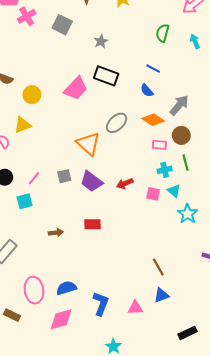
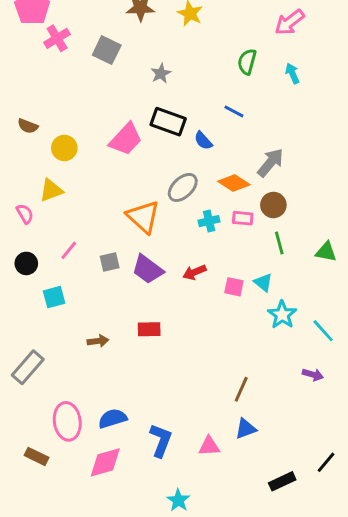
blue semicircle: (147, 90) -> (203, 141), moved
cyan cross: (165, 170) -> (209, 221), moved
pink line: (34, 178) -> (69, 250), moved
brown line: (158, 267) -> (241, 389), turned 54

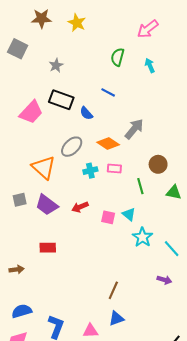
brown circle: (273, 205) -> (158, 164), moved
brown arrow: (98, 341) -> (17, 269), moved

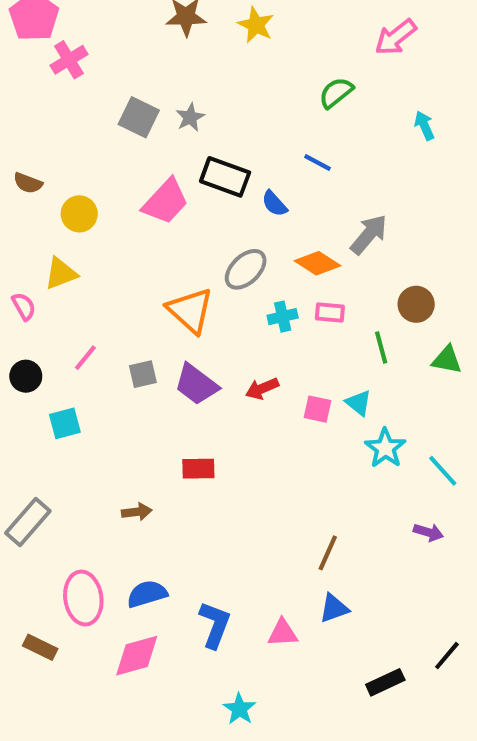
gray square: (18, 49) -> (139, 117), moved
green semicircle: (117, 57) -> (336, 93), turned 36
gray star: (56, 65) -> (190, 117), moved
cyan arrow: (150, 65) -> (424, 126), moved

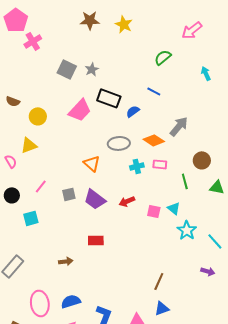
blue semicircle: (274, 204) -> (133, 111), turned 96
gray ellipse: (246, 269) -> (119, 143), turned 40
orange triangle: (190, 310) -> (92, 163), size x0.7

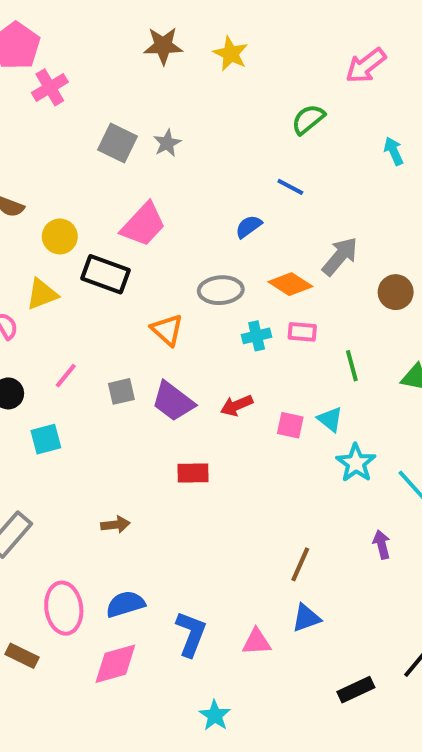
black rectangle: (109, 98) -> (105, 274), moved
brown circle: (202, 160) -> (396, 292), moved
red rectangle: (96, 240) -> (193, 473), moved
purple arrow: (208, 271) -> (382, 544), moved, turned -120

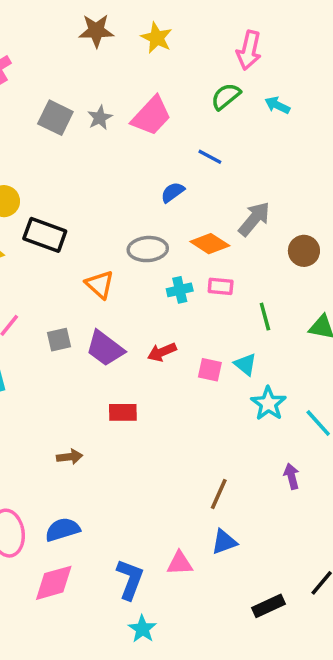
pink arrow: (366, 66) -> (249, 50), moved, turned -39
cyan arrow: (394, 151) -> (277, 105), moved, turned -40
pink trapezoid: (143, 225) -> (151, 116), moved
brown arrow: (115, 525) -> (70, 457), moved
blue L-shape: (191, 634) -> (130, 579), moved

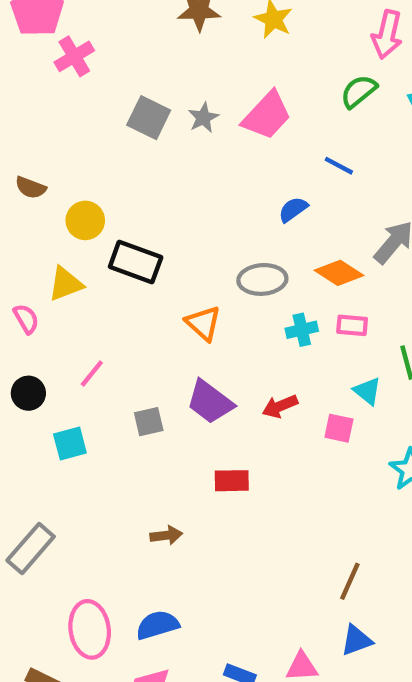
gray square: (59, 340) -> (149, 422), moved
cyan triangle: (245, 364) -> (367, 391), moved

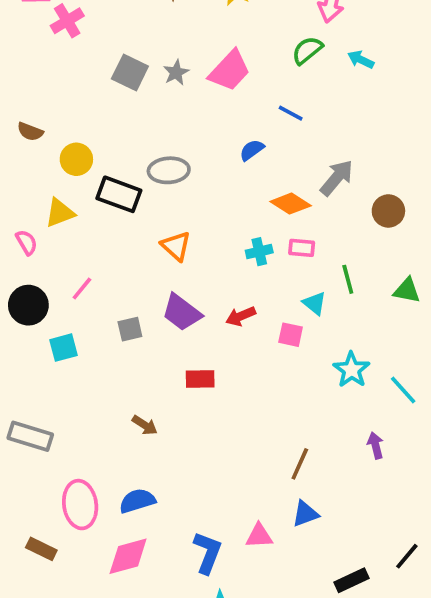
gray ellipse: (262, 279) -> (169, 170), moved
black circle: (28, 393) -> (28, 305), size x1.4
brown arrow: (166, 535) -> (145, 425), turned 40
gray rectangle: (31, 548) -> (30, 436), turned 66

